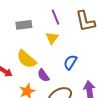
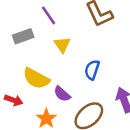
purple line: (56, 17) -> (49, 15), moved

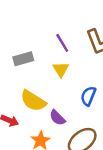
purple line: (49, 15) -> (62, 43), moved

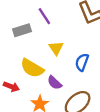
purple line: (62, 43) -> (44, 16), moved
yellow triangle: (61, 69) -> (56, 48), moved

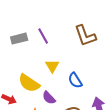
gray rectangle: (22, 30) -> (19, 39), moved
blue semicircle: (82, 62) -> (75, 80), turned -56

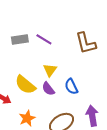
purple line: (43, 36) -> (44, 39), turned -35
purple semicircle: (49, 98) -> (48, 89), moved

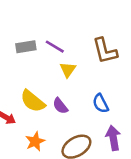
yellow triangle: (50, 70) -> (68, 70), moved
blue semicircle: (71, 87) -> (101, 103), moved

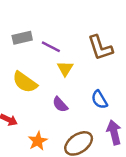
gray rectangle: (26, 47) -> (22, 38), moved
yellow semicircle: (33, 101) -> (25, 82), moved

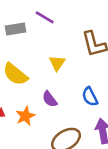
purple line: (51, 47) -> (45, 17), moved
orange star: (38, 141) -> (25, 116), moved

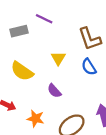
blue semicircle: (90, 97) -> (89, 67), moved
orange star: (25, 116) -> (36, 119), moved, turned -30

